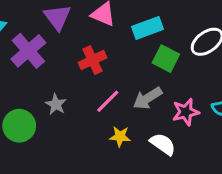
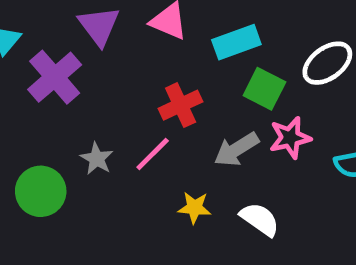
red cross: (93, 60) -> (181, 105), moved
pink line: (108, 101) -> (153, 154), moved
pink star: (186, 112) -> (290, 138), moved

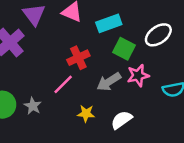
gray star: (97, 159) -> (33, 106), moved
white semicircle: (260, 219) -> (122, 120), turned -70

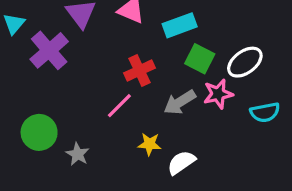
white ellipse: (158, 35) -> (245, 62), moved
gray star: (33, 106) -> (78, 154), moved
white semicircle: (122, 120) -> (181, 163), moved

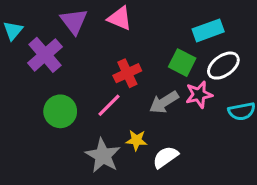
cyan rectangle: (180, 25) -> (208, 30), moved
green circle: (39, 132) -> (60, 111), moved
gray star: (78, 154) -> (103, 156), moved, size x1.6

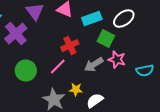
cyan rectangle: (208, 30) -> (92, 19), moved
white ellipse: (223, 66) -> (124, 19), moved
pink star: (199, 95) -> (117, 60), turned 30

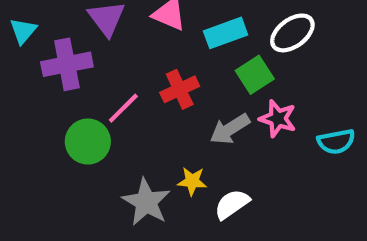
purple cross: (16, 34) -> (67, 64), turned 30
green square: (106, 39) -> (255, 75), turned 30
pink line: (58, 67) -> (123, 108), moved

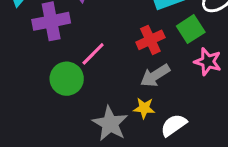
red cross: (180, 89) -> (150, 40), moved
gray arrow: (230, 129) -> (155, 76), moved

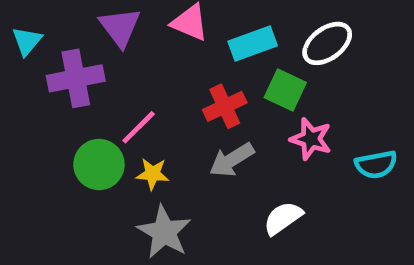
green square: (191, 29) -> (285, 90), turned -32
yellow star: (144, 108) -> (153, 174), moved
white semicircle: (174, 125) -> (283, 218), moved

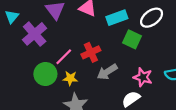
purple cross: (76, 78) -> (35, 34), turned -30
red cross: (225, 106) -> (91, 52), moved
pink star: (311, 139) -> (143, 77), moved

